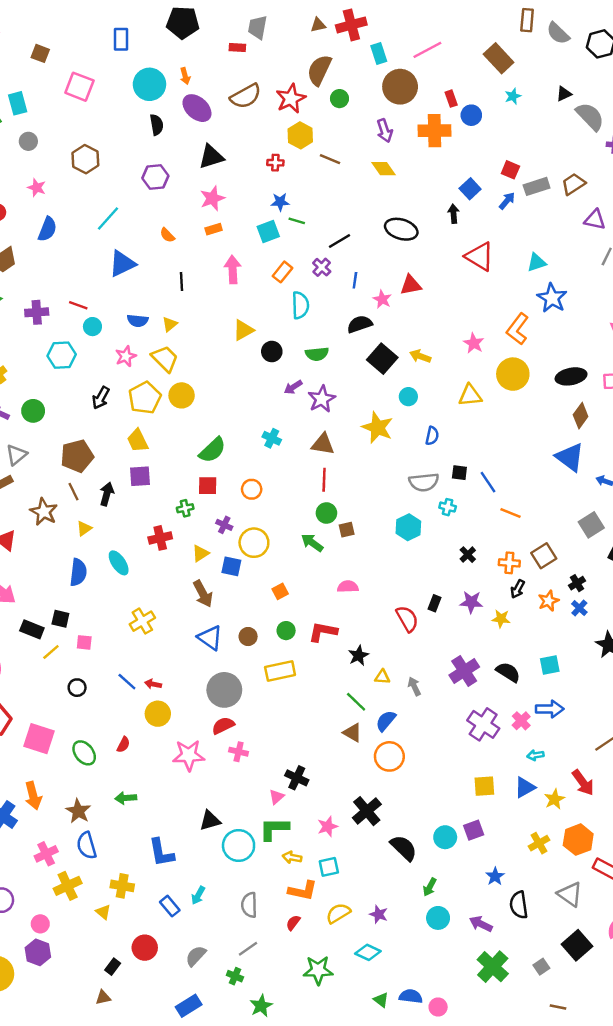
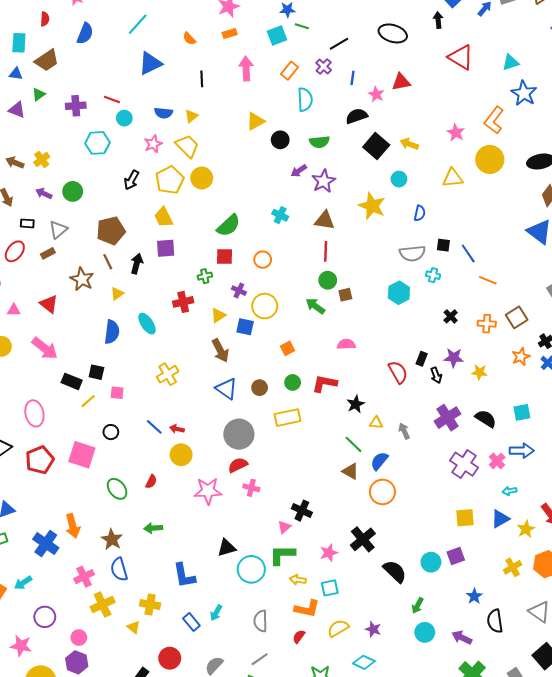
black arrow: (518, 589) -> (436, 375), moved, turned -49
pink square: (39, 739) -> (82, 455), moved

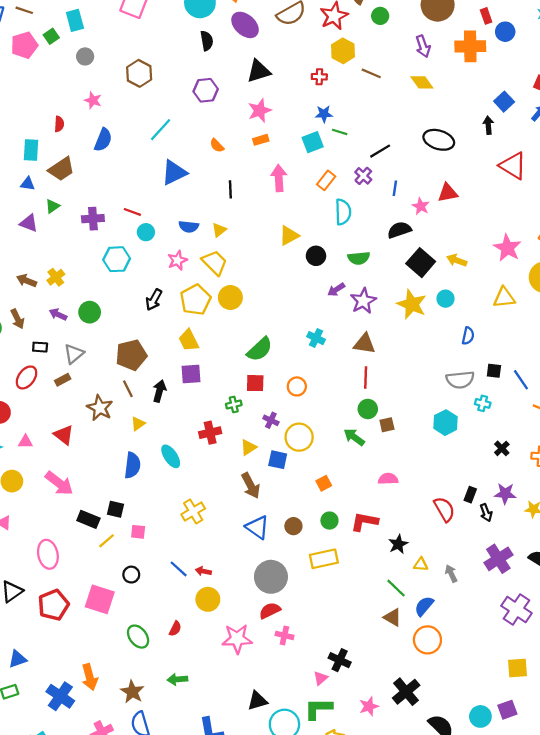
pink star: (456, 133) -> (507, 248), size x1.4
yellow star: (372, 206) -> (412, 304), moved

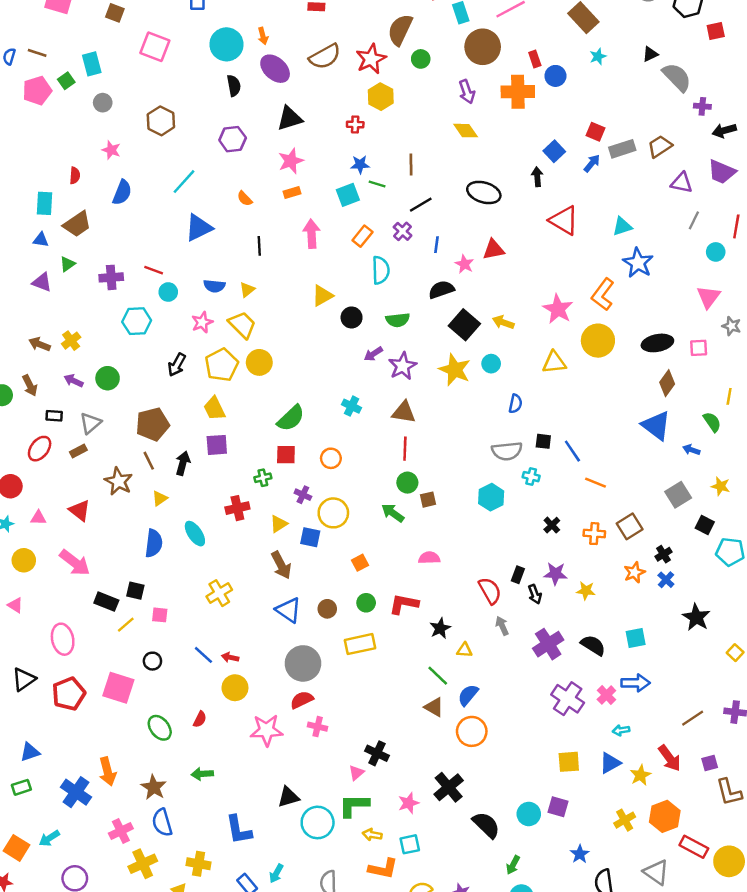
brown line: (371, 73) -> (411, 165), moved, turned 66
gray arrow: (451, 573) -> (502, 626), moved
purple square: (507, 710) -> (558, 807), turned 36

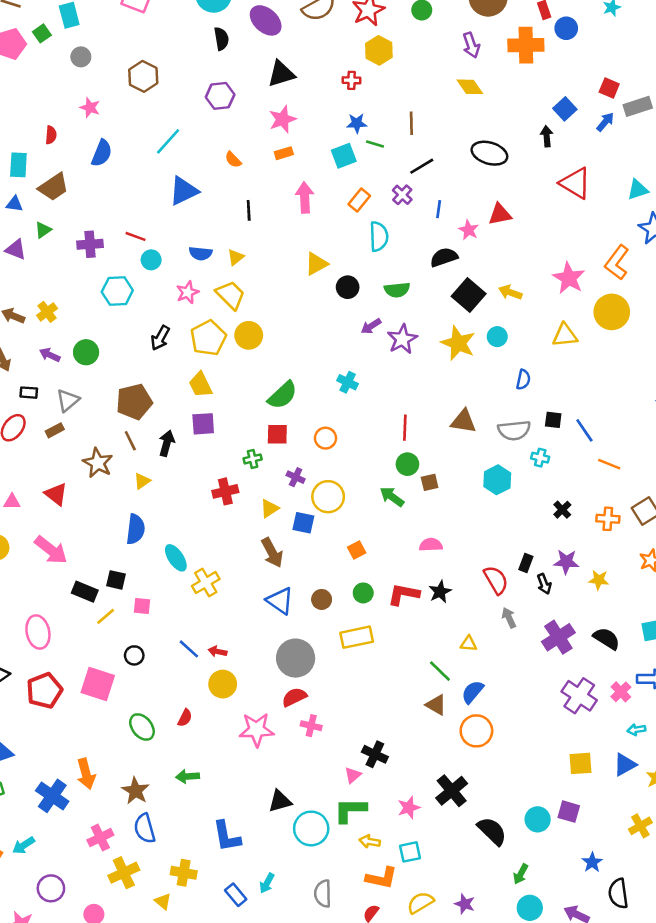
brown triangle: (404, 412) -> (463, 421), moved
cyan ellipse: (195, 534) -> (176, 558), moved
black star: (440, 628) -> (440, 592), moved

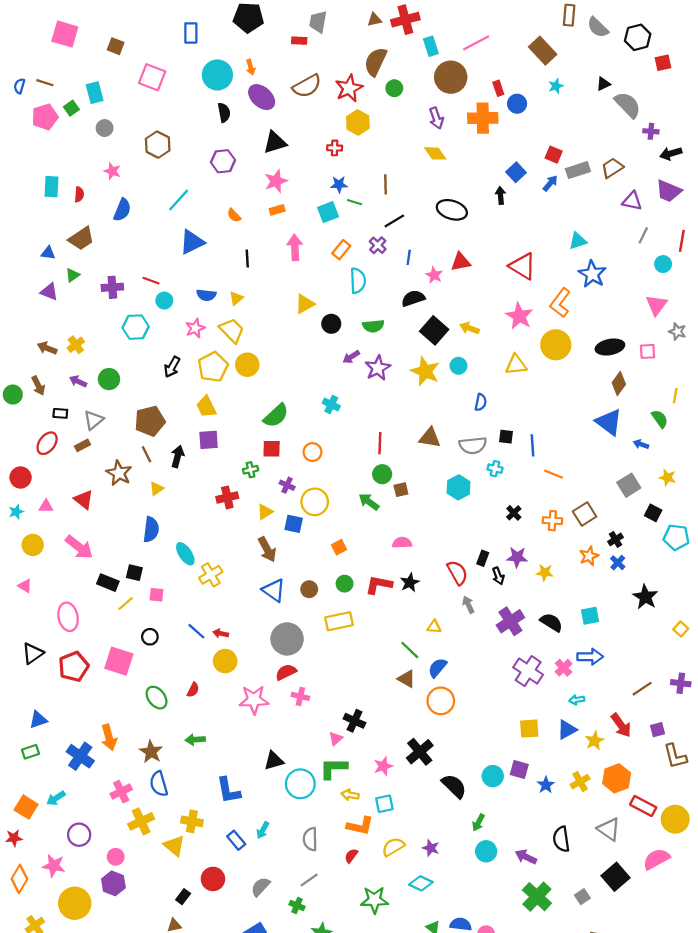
cyan rectangle: (18, 165) -> (51, 187), moved
red triangle: (575, 183) -> (523, 266), moved
blue line: (584, 430) -> (533, 445), turned 30
blue star: (592, 862) -> (546, 785), moved
yellow triangle: (163, 901) -> (174, 846), size x1.5

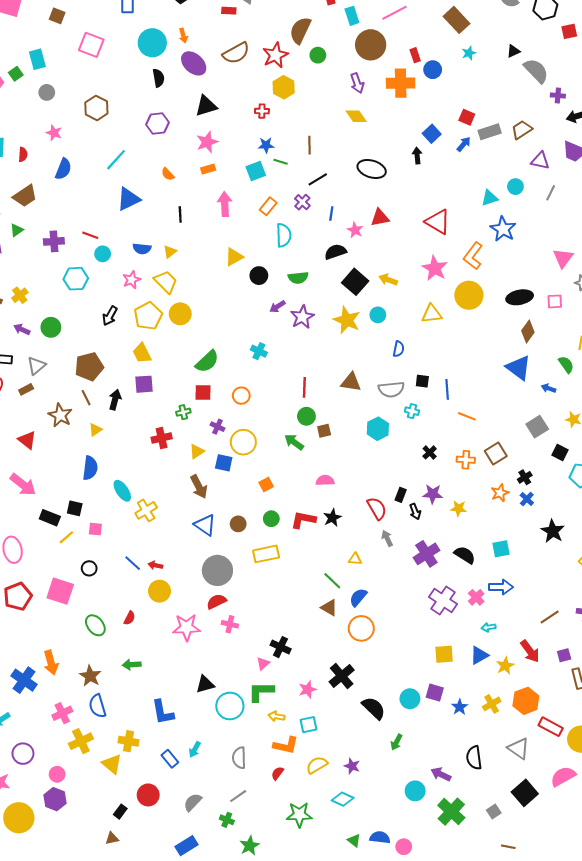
cyan circle: (663, 264) -> (515, 187), moved
cyan circle: (486, 851) -> (415, 791), moved

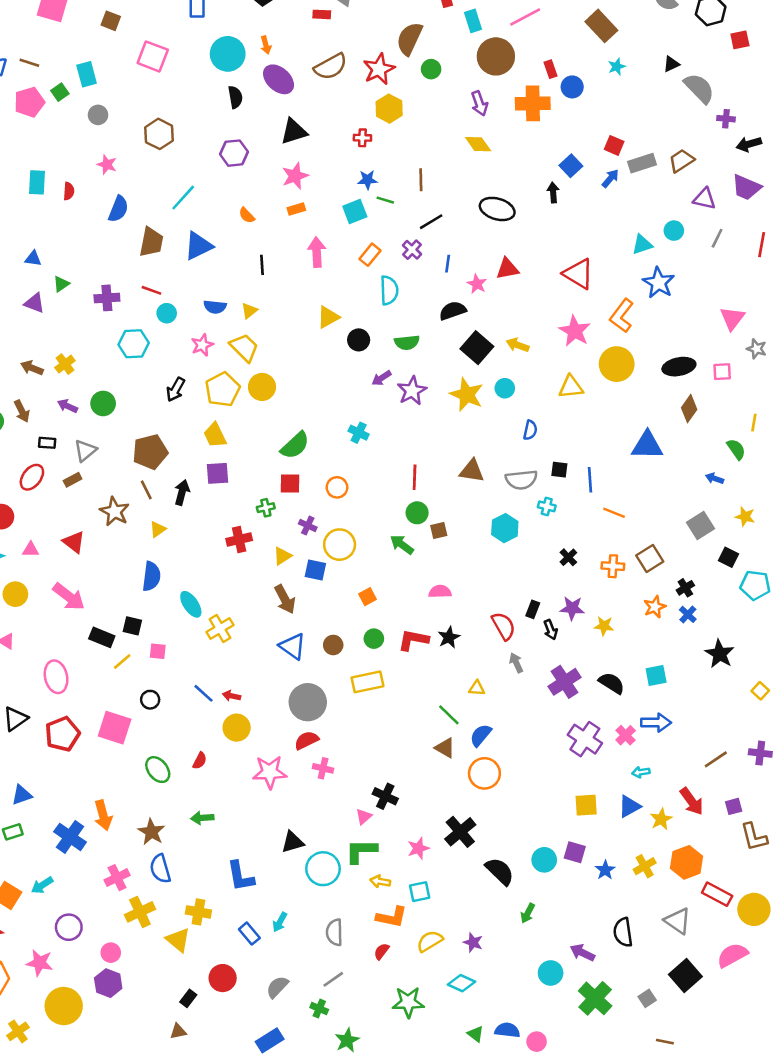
brown trapezoid: (25, 196) -> (151, 242), moved, turned -45
blue triangle: (519, 368) -> (647, 445), moved, turned -36

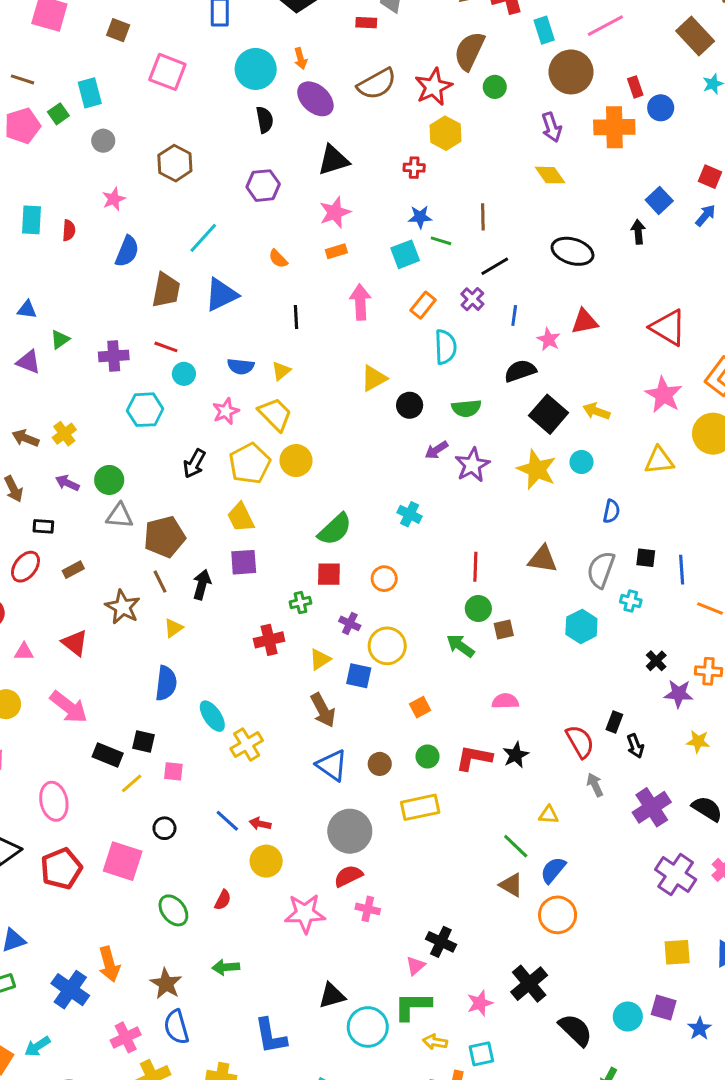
pink star: (107, 164) -> (114, 199), turned 30
gray triangle: (85, 450) -> (120, 516), moved, turned 45
gray semicircle: (521, 480) -> (601, 570), turned 116
purple star: (572, 608) -> (679, 694), moved

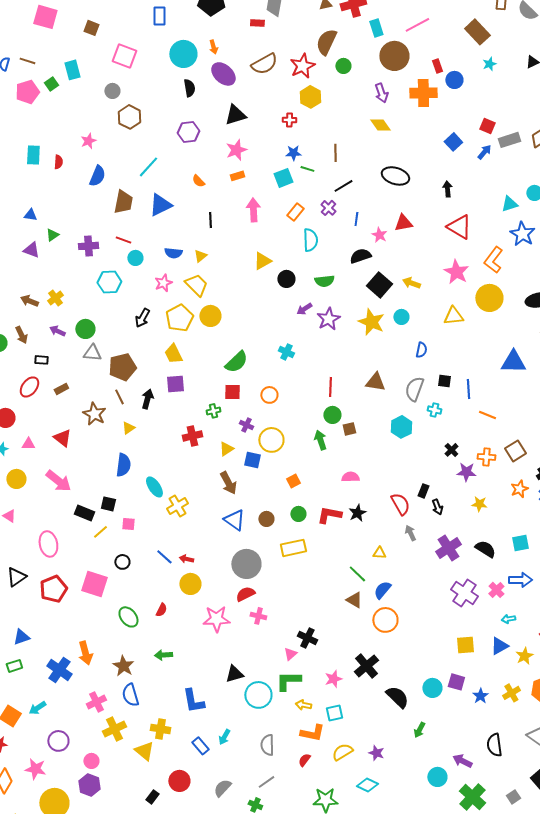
gray circle: (103, 141) -> (112, 91), moved
black arrow: (638, 232) -> (447, 189), moved
green arrow: (460, 646) -> (320, 440), turned 36

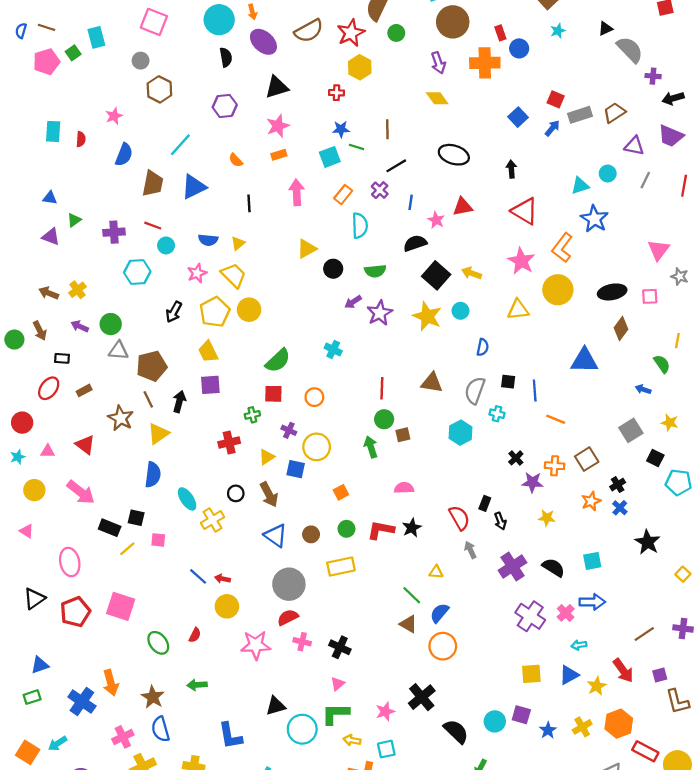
yellow triangle: (128, 428) -> (158, 434), size x1.5
black circle: (122, 562) -> (236, 493), moved
black cross: (307, 638) -> (340, 647), moved

